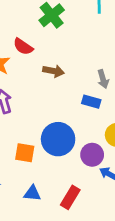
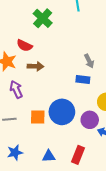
brown arrow: (54, 71) -> (36, 66), moved
orange square: (25, 153) -> (38, 117), moved

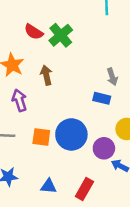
green cross: (43, 18) -> (61, 35), moved
red semicircle: (24, 45) -> (34, 32), moved
brown arrow: (36, 66) -> (46, 75), turned -112

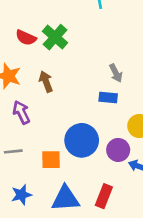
orange square: (41, 137) -> (51, 160), moved
blue triangle: (49, 186) -> (65, 199), size x1.6

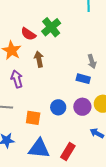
red semicircle: (26, 38) -> (28, 34), moved
blue circle: (82, 140) -> (58, 107), size x0.6
purple circle: (118, 150) -> (82, 107), moved

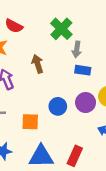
green cross: (51, 27) -> (61, 29), moved
brown arrow: (39, 59) -> (38, 64), moved
gray arrow: (92, 61) -> (77, 49), moved, turned 32

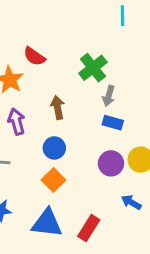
blue circle: (58, 106) -> (54, 148), moved
orange square: (30, 122) -> (53, 180), moved, turned 36

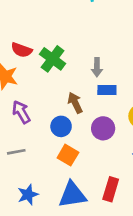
green cross: (93, 68) -> (53, 59), moved
brown arrow: (58, 107) -> (75, 103), moved
purple circle: (111, 163) -> (103, 128), moved

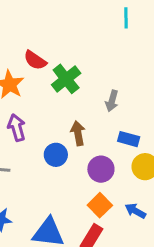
blue rectangle: (107, 90) -> (129, 139), moved
orange square: (68, 155) -> (100, 205), moved

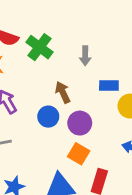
purple circle: (101, 169) -> (80, 123), moved
orange square: (100, 205) -> (79, 154), moved

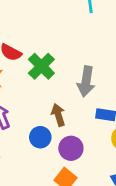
gray arrow: (85, 56) -> (86, 81), size x1.5

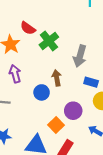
purple circle: (71, 148) -> (73, 111), moved

